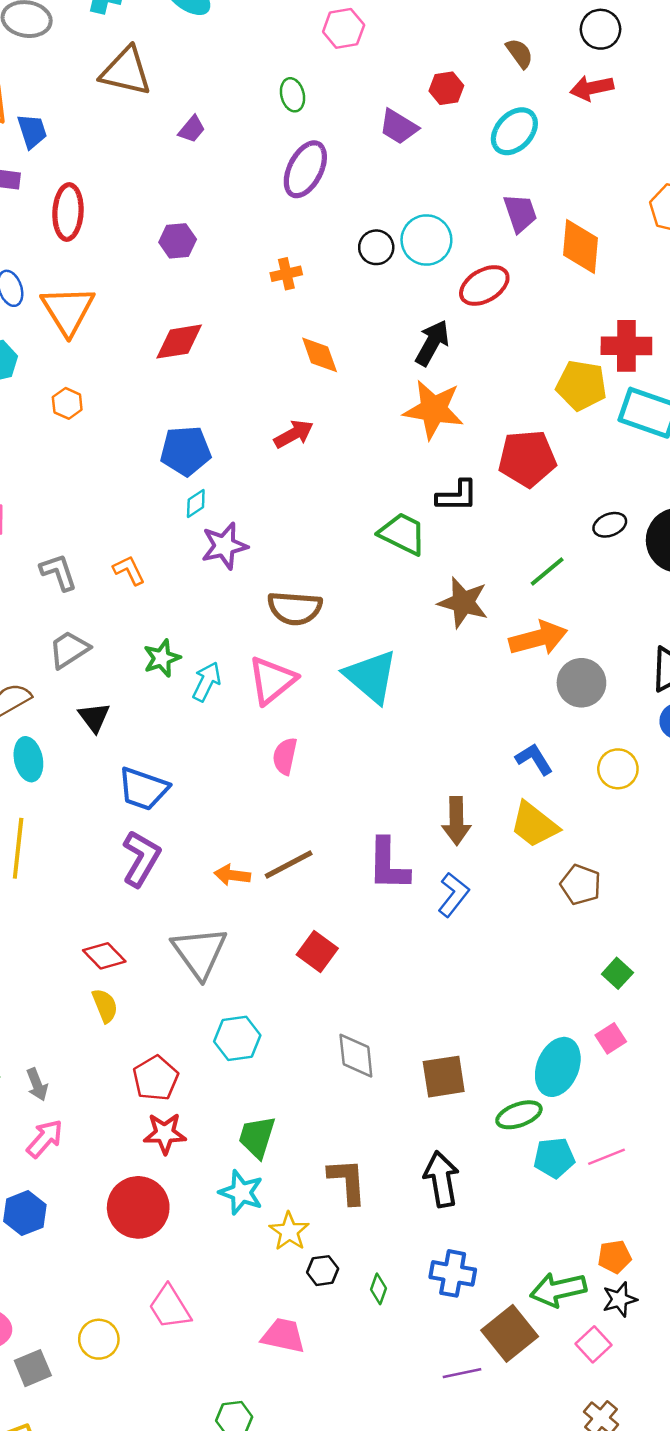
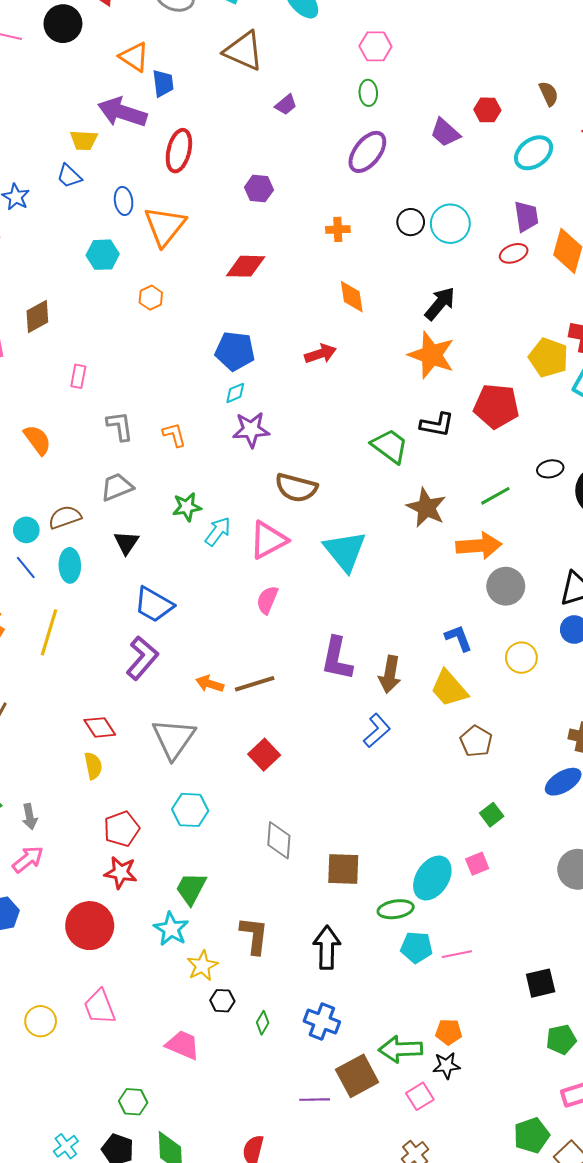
pink hexagon: (344, 28) -> (375, 46), moved
red ellipse: (484, 286) -> (514, 253), moved, size x0.7
purple L-shape: (388, 864) -> (337, 659), moved

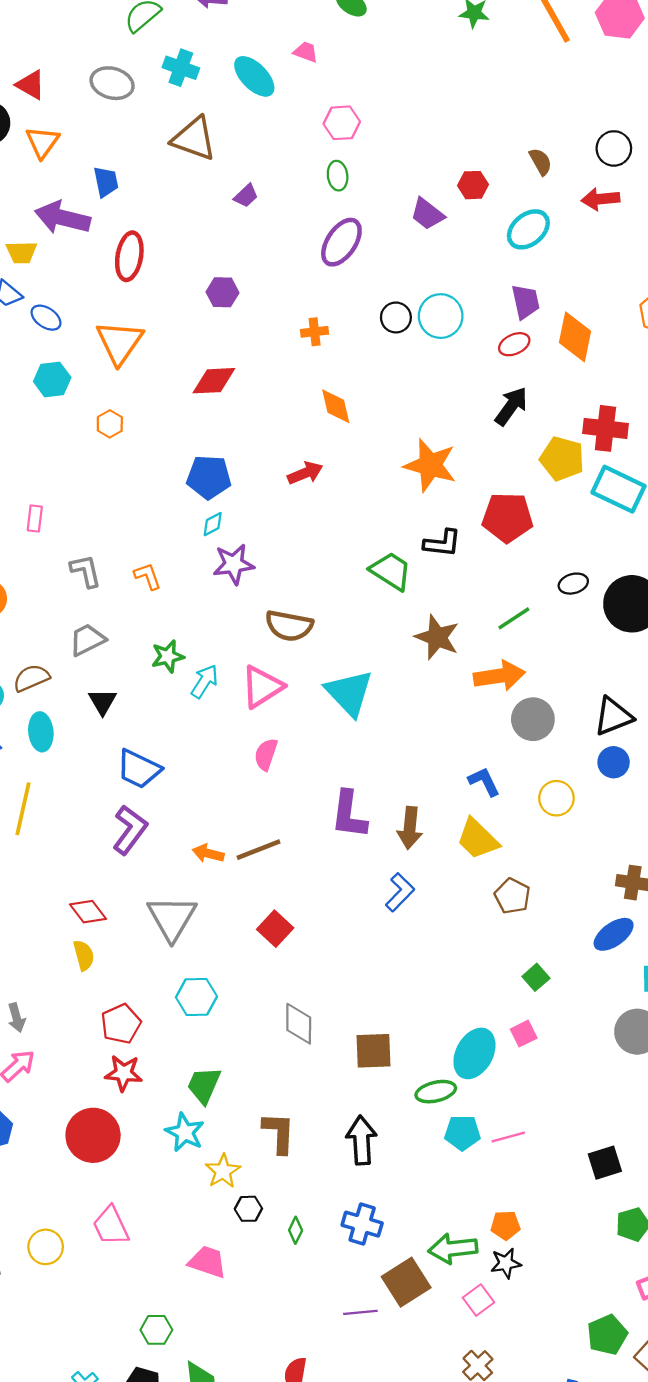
orange triangle: (134, 57) -> (42, 142), moved, turned 36
blue ellipse: (124, 201) -> (46, 318), moved, turned -44
black arrow: (440, 304) -> (511, 406), moved

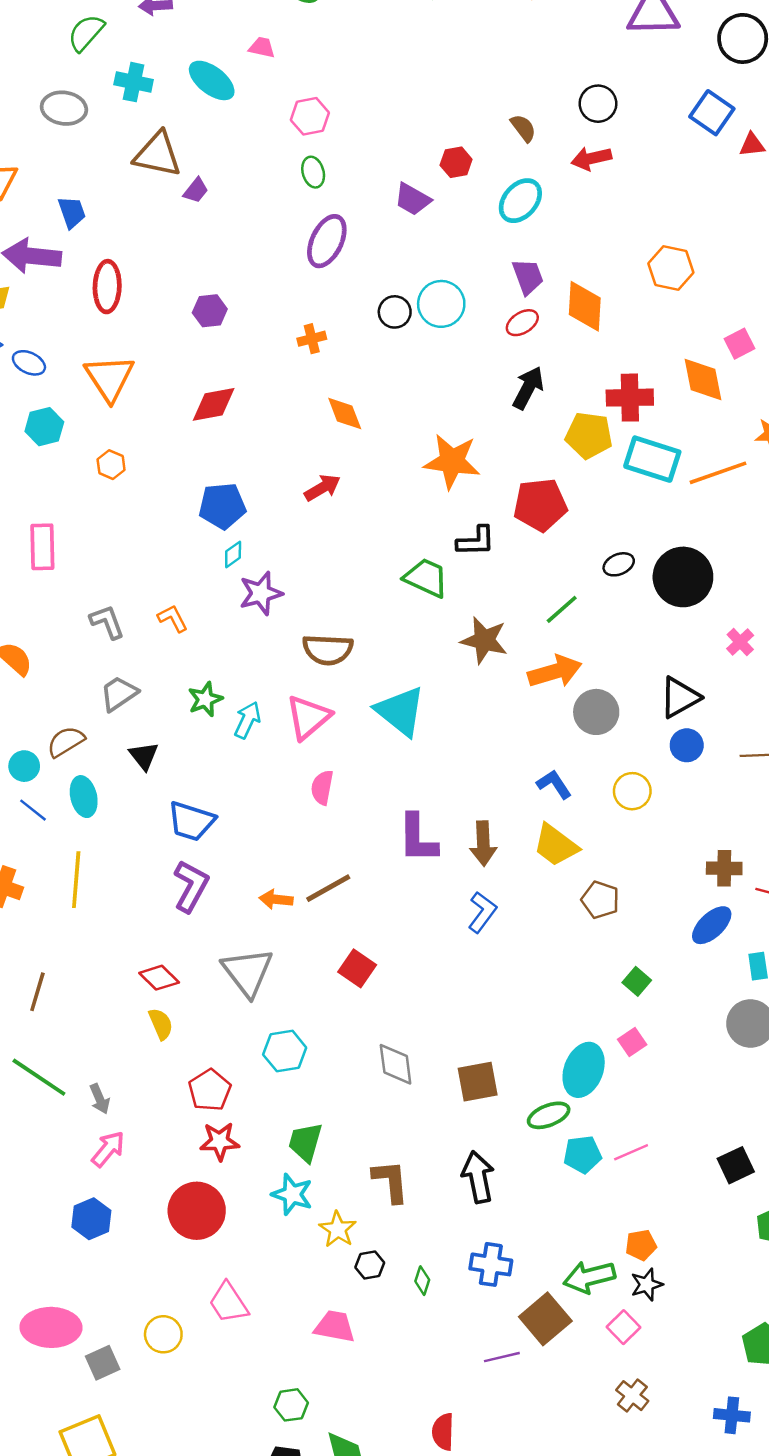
purple trapezoid: (246, 196) -> (196, 190), moved
pink rectangle: (35, 518) -> (42, 547), moved, size x1.6

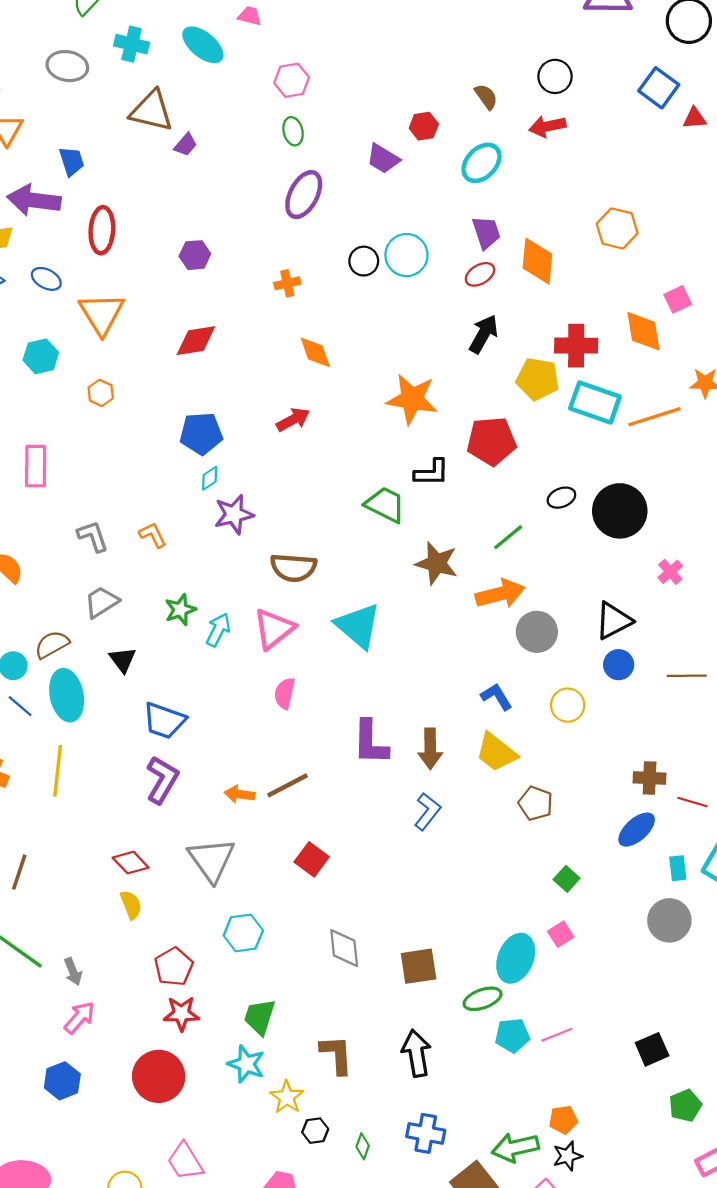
blue ellipse: (29, 363) -> (46, 279), moved
cyan ellipse: (84, 797) -> (67, 695), size x1.4

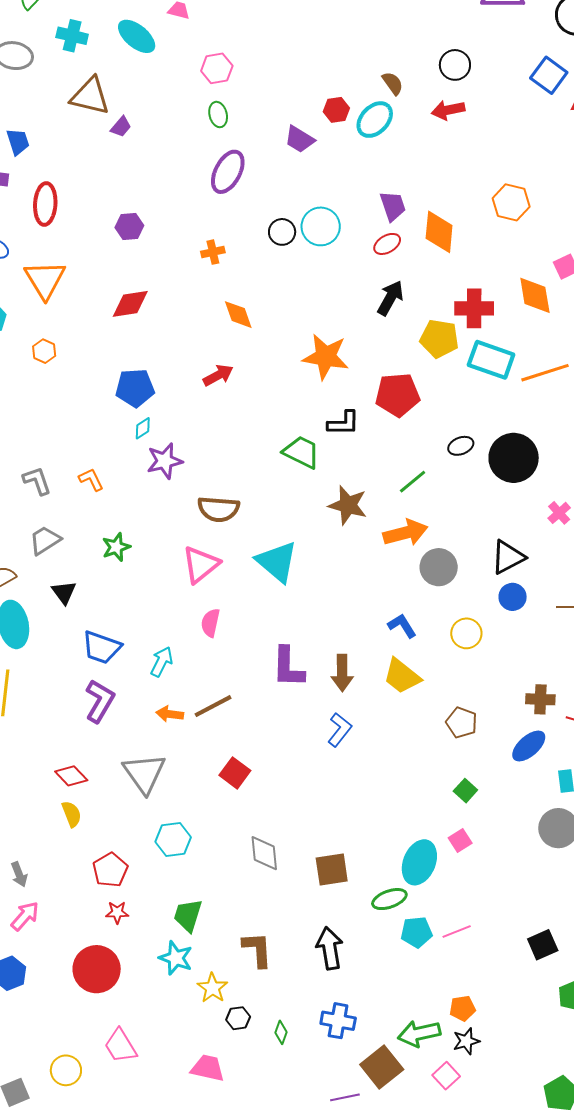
cyan ellipse: (482, 163) -> (375, 120), moved
cyan arrow: (218, 630) -> (162, 662), moved
brown pentagon: (536, 803) -> (462, 723), moved
red star: (181, 1014) -> (117, 912), size x0.7

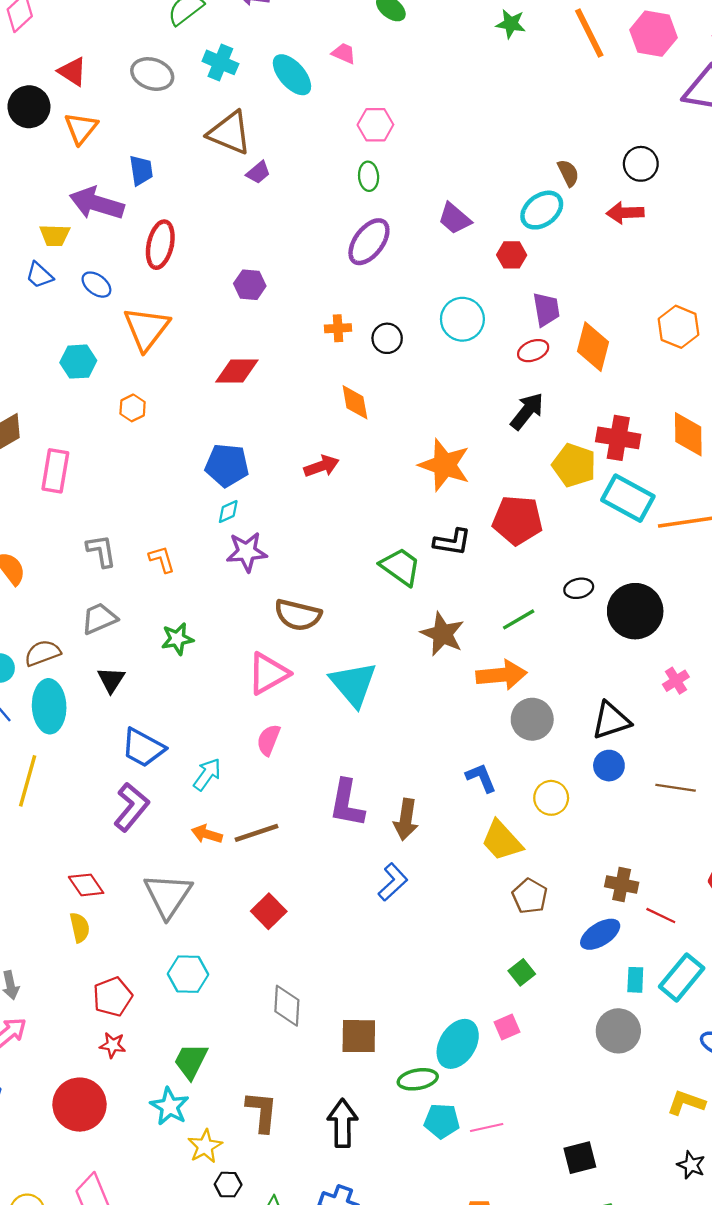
red hexagon: (336, 110) -> (512, 255), moved
black circle: (282, 232) -> (387, 338), moved
yellow trapezoid: (402, 676) -> (502, 841), moved

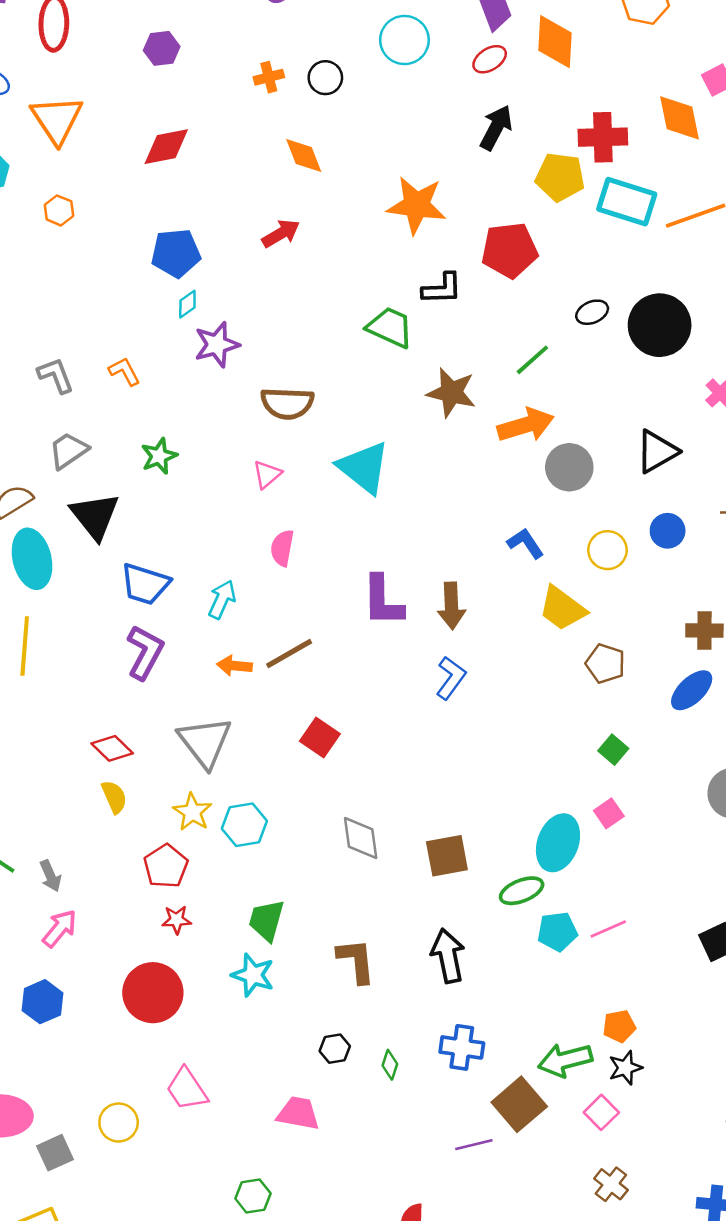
pink triangle: (268, 673) -> (267, 474), size x0.6
black triangle: (111, 680) -> (95, 516), size x1.6
blue circle: (609, 766) -> (668, 531), moved
yellow star: (205, 1146) -> (192, 812), moved

